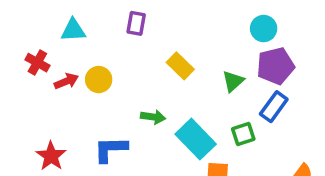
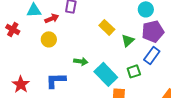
yellow rectangle: (180, 66) -> (107, 27), moved
red arrow: (66, 81) -> (52, 18), moved

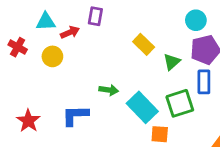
yellow circle: (49, 39) -> (52, 56), moved
blue rectangle: (152, 55) -> (204, 82), turned -36
green square: (134, 71) -> (180, 103), size x1.5

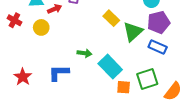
green triangle: (172, 62) -> (133, 32), size x1.5
blue rectangle: (204, 82) -> (158, 47), turned -66
green square: (180, 103) -> (147, 79), moved

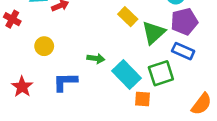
yellow circle: (41, 27) -> (44, 46), moved
green square: (147, 79) -> (161, 73), moved

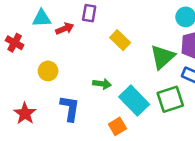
yellow rectangle: (128, 17) -> (120, 40), moved
blue L-shape: (65, 82) -> (70, 108), turned 100
orange square: (143, 99) -> (117, 126), moved, turned -35

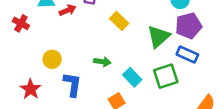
yellow circle: (48, 71) -> (52, 59), moved
cyan rectangle: (134, 101) -> (132, 77), size x0.7

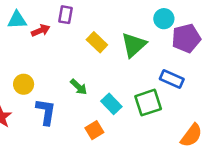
purple pentagon: (188, 26) -> (186, 38), moved
green triangle: (159, 37) -> (134, 45), moved
green arrow: (102, 62) -> (79, 87), turned 35

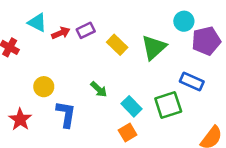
purple rectangle: (66, 15) -> (86, 30), moved, turned 54
cyan triangle: (17, 20) -> (37, 23), turned 30
orange square: (94, 130) -> (128, 133), moved

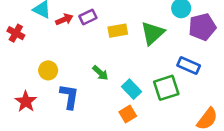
yellow rectangle: (117, 45) -> (118, 31), turned -54

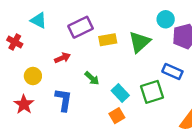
purple rectangle: (88, 17) -> (81, 27), size x1.5
red arrow: (64, 19) -> (62, 58), moved
yellow circle: (48, 70) -> (33, 76), moved

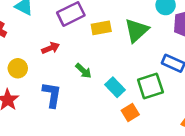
orange square: (117, 116) -> (130, 112), moved

